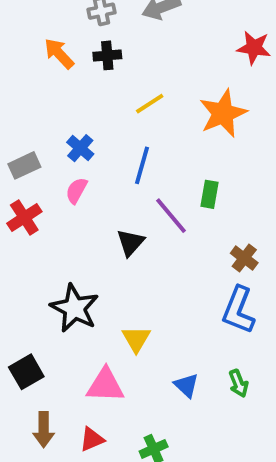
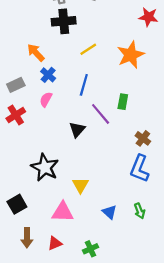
orange arrow: (59, 54) -> (36, 53), moved
black cross: (107, 55) -> (64, 21), size x1.5

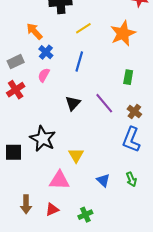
green rectangle: (123, 102) -> (128, 77), moved
purple line: (101, 114) -> (104, 103), moved
black square: (17, 204) -> (14, 152), moved, turned 30

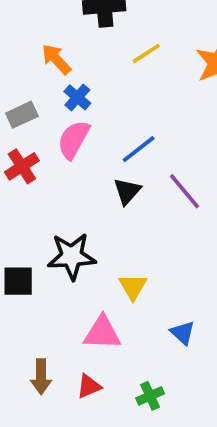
blue line: (79, 62) -> (139, 149), moved, turned 36
pink semicircle: (44, 75) -> (74, 140), size x1.5
black star: (43, 139) -> (72, 256), turned -30

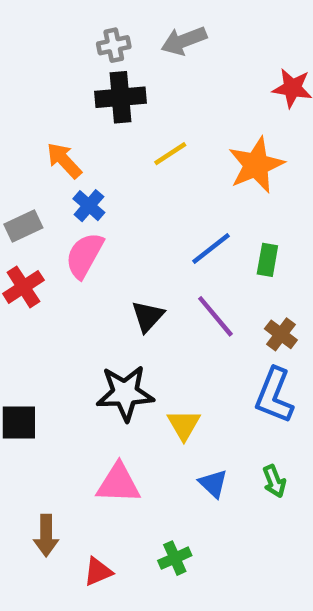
blue line: (139, 149) -> (211, 249), moved
black star: (72, 256) -> (125, 393), moved
yellow triangle: (133, 287) -> (184, 425), moved
red triangle: (89, 386) -> (98, 572), moved

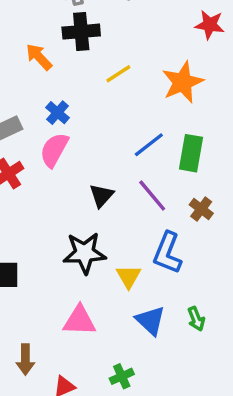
orange arrow: (64, 160) -> (39, 57), moved
green rectangle: (267, 260) -> (191, 153), size x1.5
blue L-shape: (274, 395) -> (167, 253), moved
blue triangle: (213, 484) -> (150, 321), size x1.4

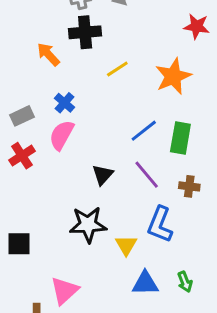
brown cross: (201, 209) -> (189, 186), turned -30
pink triangle: (80, 321) -> (65, 291), moved, turned -44
blue triangle: (150, 321) -> (145, 283), turned -44

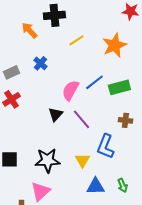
pink semicircle: (62, 135) -> (70, 90), moved
green rectangle: (180, 138) -> (119, 87), turned 65
black triangle: (103, 175) -> (55, 114), moved
purple line: (147, 175) -> (81, 119), moved
black star: (88, 225) -> (47, 160), moved

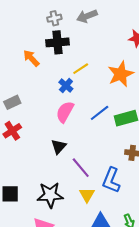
blue cross: (40, 63) -> (66, 86), moved
pink semicircle: (70, 90) -> (65, 112), moved
purple line: (81, 119) -> (81, 168), moved

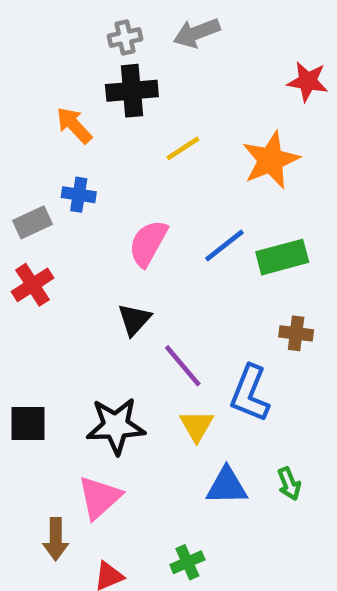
blue cross: (66, 86) -> (79, 195), moved, turned -32

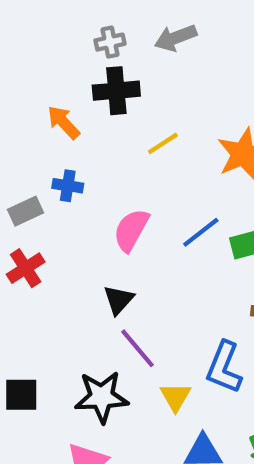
purple line: (183, 366) -> (137, 348), moved

